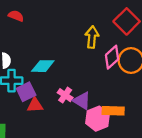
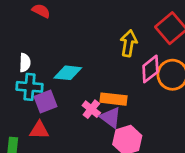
red triangle: (35, 105) -> (39, 130), moved
orange rectangle: (113, 111) -> (113, 99), moved

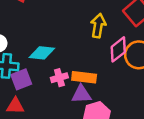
pink cross: (91, 109) -> (59, 78), moved, turned 35
purple triangle: (111, 117) -> (81, 94), turned -40

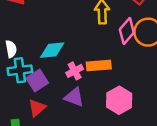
purple triangle: (81, 94) -> (74, 97), moved, turned 35
red triangle: (15, 106) -> (37, 108), turned -30

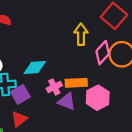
purple triangle: (74, 97) -> (67, 102), moved
pink hexagon: (119, 100) -> (98, 98), moved

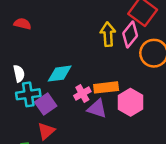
pink diamond: (103, 53) -> (130, 35), moved

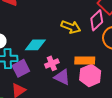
yellow arrow: (108, 34) -> (71, 27), moved, turned 108
orange rectangle: (106, 87) -> (85, 61), moved

